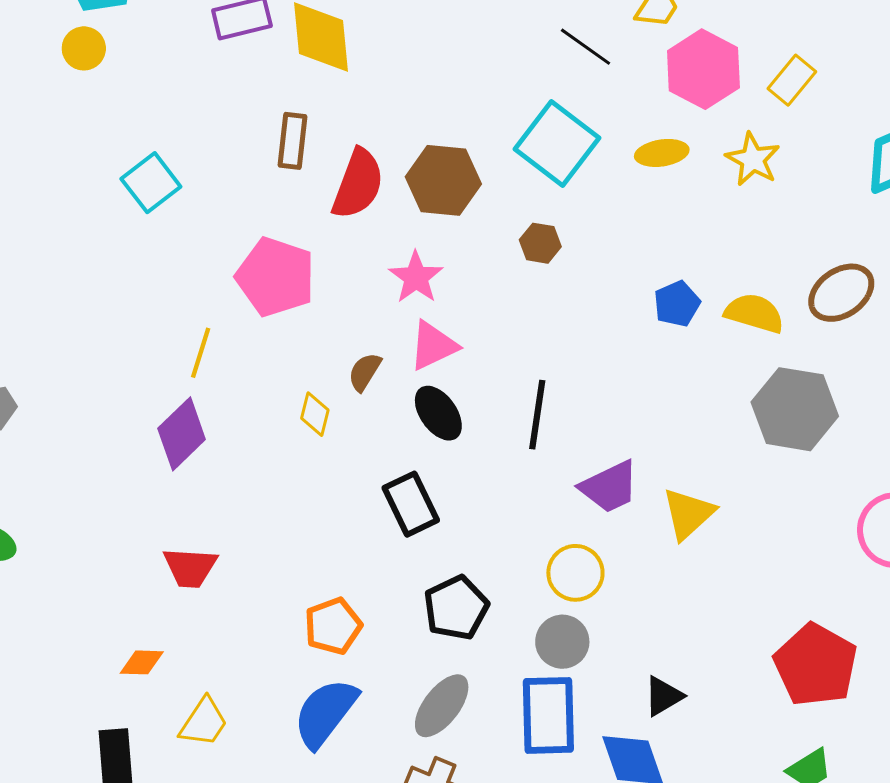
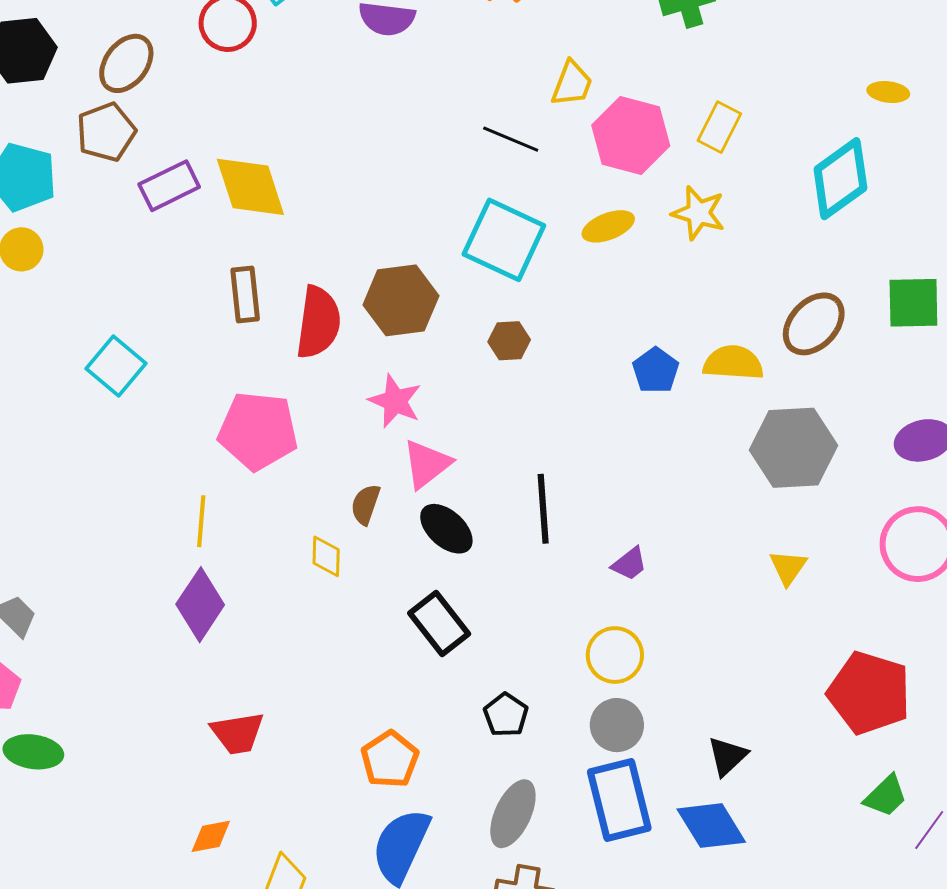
purple trapezoid: (609, 487) -> (629, 564), size x0.6
yellow triangle: (688, 514) -> (788, 567), moved, size x0.7
black pentagon: (456, 608) -> (506, 715), size x0.7

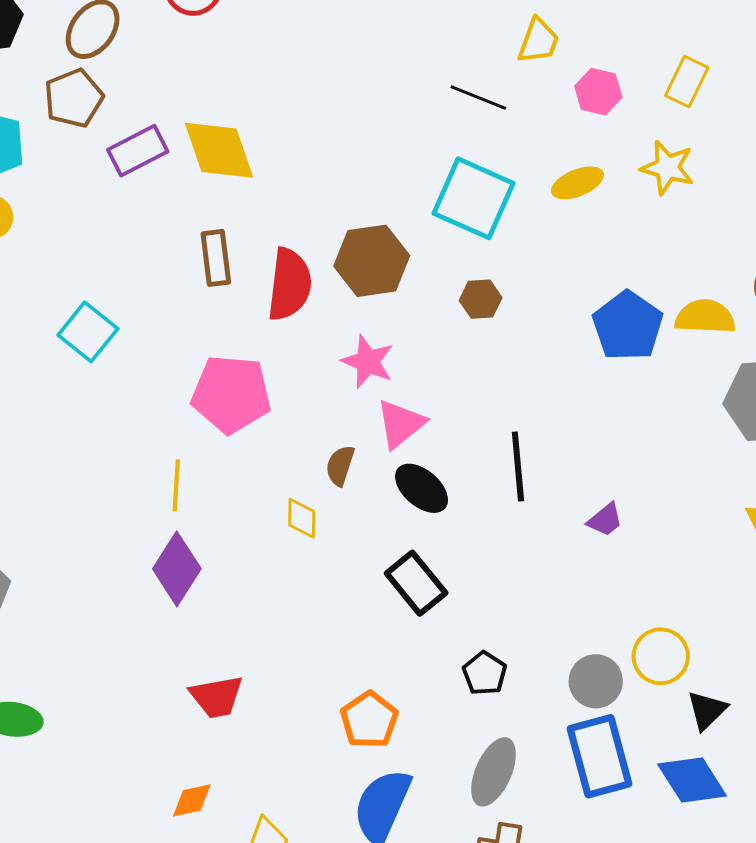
pink hexagon: (631, 136) -> (598, 92), size x0.6
blue pentagon: (656, 370) -> (628, 326), size x1.5
yellow circle: (615, 655) -> (661, 656), moved

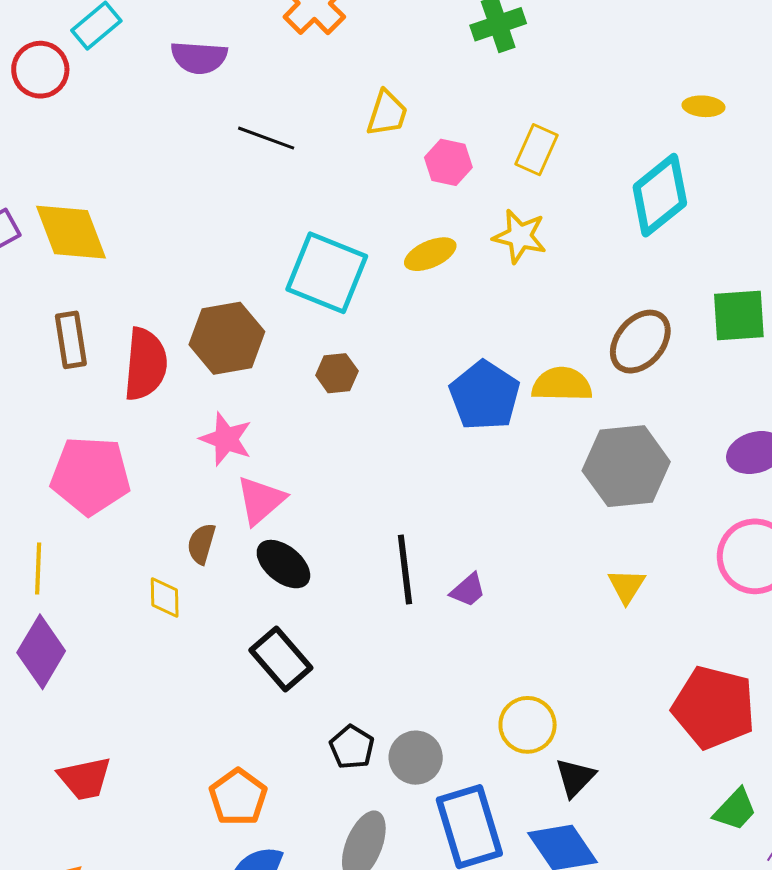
black line: (478, 98) -> (266, 138), moved
black line: (518, 466) -> (405, 569), moved
gray circle: (596, 681) -> (416, 758), moved

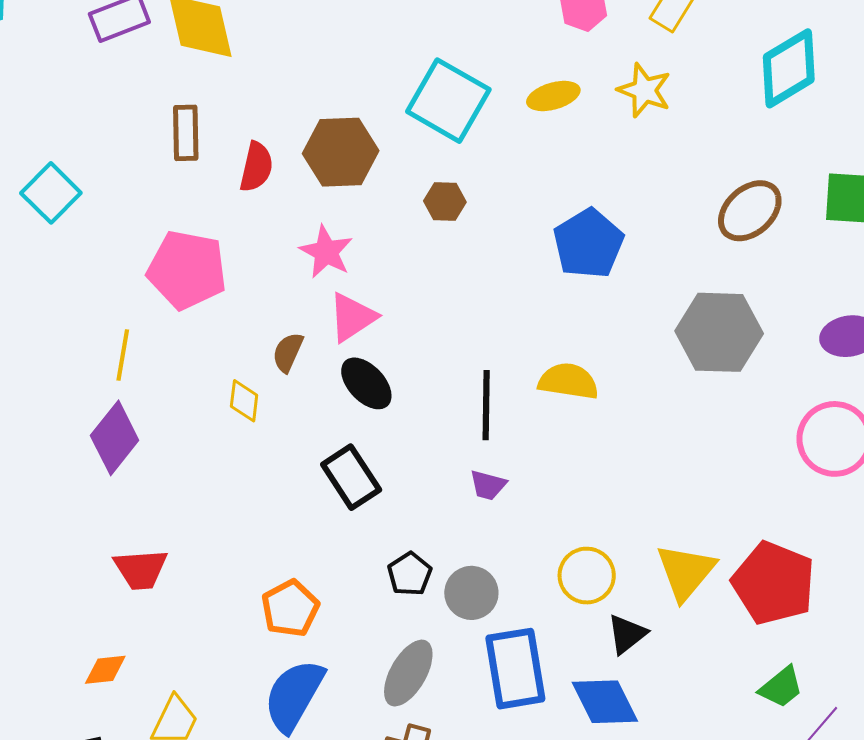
red semicircle: (145, 364) -> (256, 167), size x0.7
yellow semicircle: (562, 384) -> (568, 381), moved
yellow triangle: (627, 586) -> (686, 572), moved, size x1.6
purple trapezoid: (468, 590) -> (488, 485), moved, turned 48

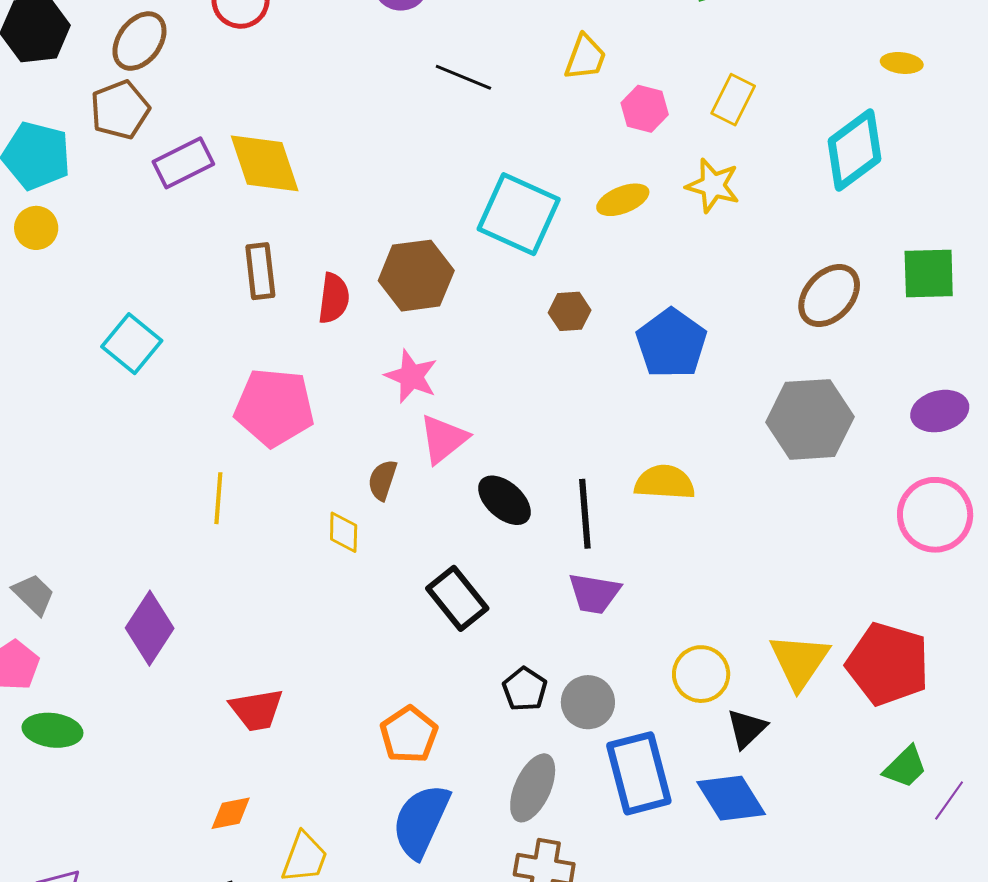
brown hexagon: (445, 201) -> (570, 311), moved
black ellipse: (366, 383) -> (504, 500), moved
purple diamond: (115, 438) -> (150, 628), moved
purple trapezoid: (488, 485) -> (594, 593), size x1.4

